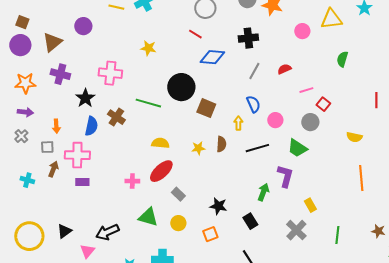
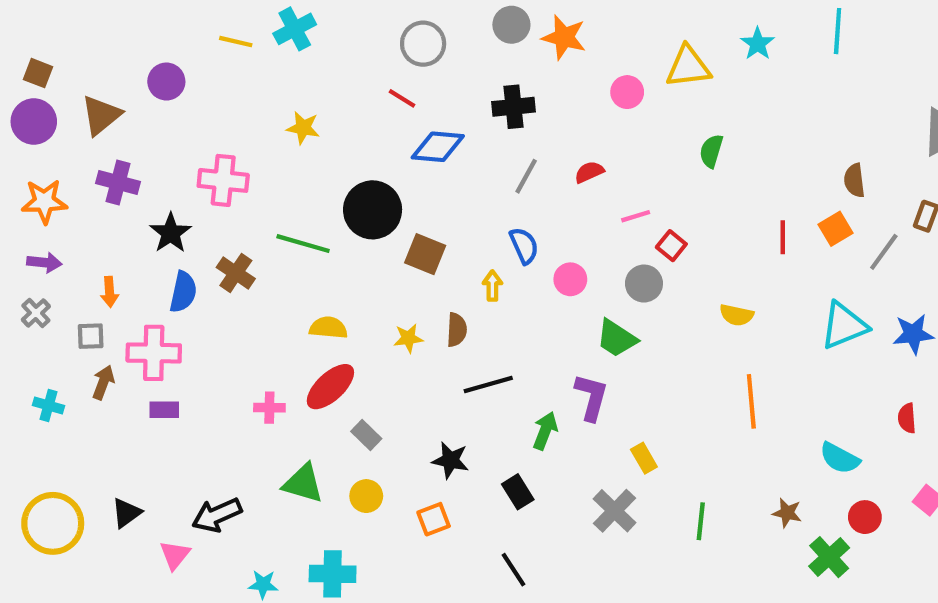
black line: (257, 148) -> (488, 385), moved

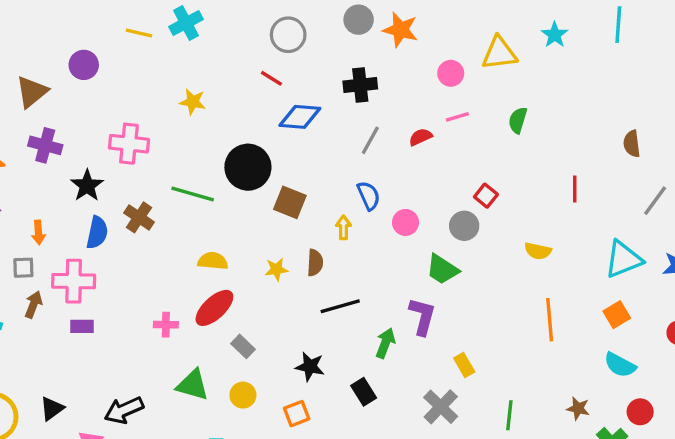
pink line: (636, 216) -> (457, 117), moved
orange square: (835, 229) -> (617, 315), moved

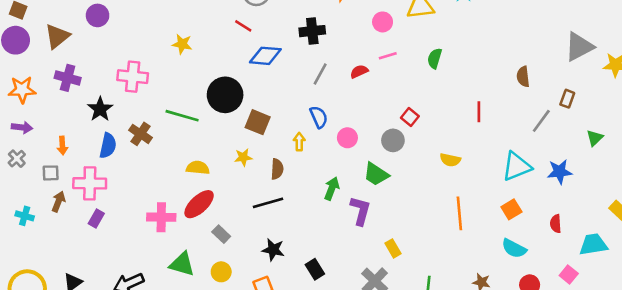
yellow star: (276, 269) -> (243, 157), moved
black line: (340, 306) -> (268, 203), moved
pink cross: (166, 325) -> (161, 217), size x1.5
purple rectangle: (82, 326) -> (96, 218), turned -60
green arrow: (385, 343) -> (332, 189), moved

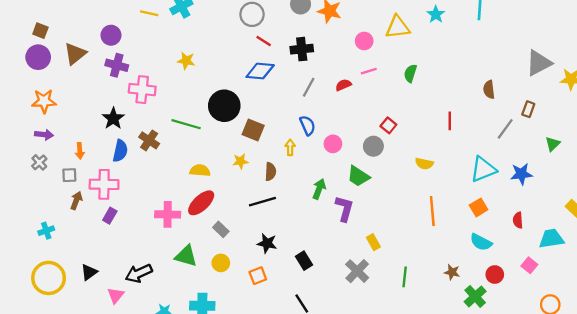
red line: (243, 26) -> (264, 41), moved
purple cross: (68, 78) -> (117, 65), moved
cyan cross: (25, 216) -> (46, 231), moved, turned -35

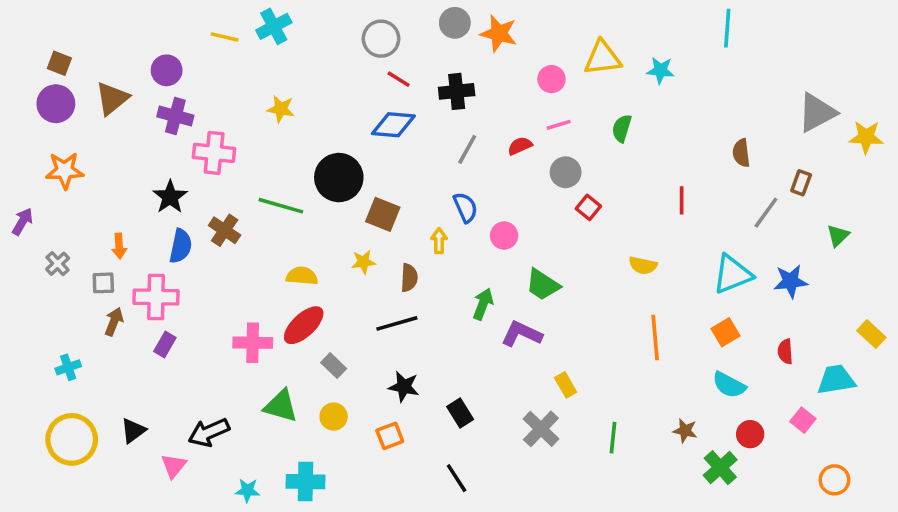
cyan star: (436, 14) -> (660, 70), moved, turned -30
purple arrow: (44, 135) -> (22, 221), moved, turned -66
gray circle: (373, 146) -> (566, 172), moved
purple L-shape: (344, 209) -> (522, 334), turned -80

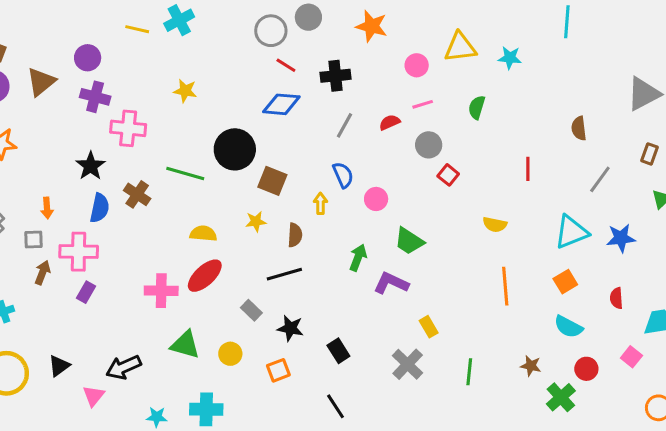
gray circle: (455, 23) -> (308, 17), moved
brown rectangle: (801, 183) -> (650, 154), moved
gray rectangle: (334, 366) -> (251, 310), moved

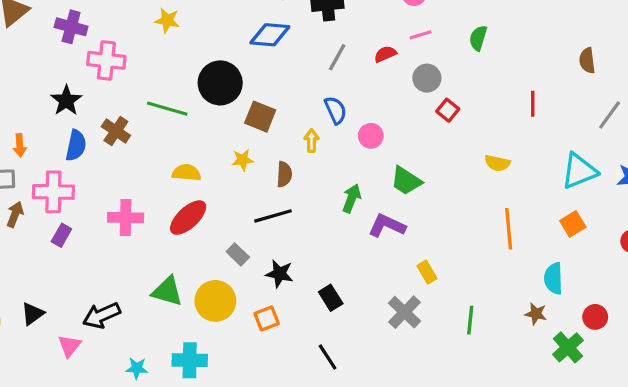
pink cross: (161, 291) -> (126, 218), moved
cyan semicircle: (568, 327) -> (554, 278), moved, turned 60
yellow circle: (230, 354) -> (215, 301), size x1.6

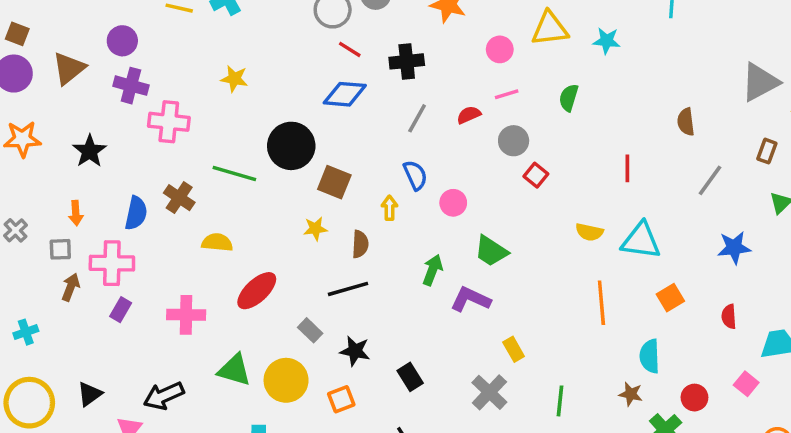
black star: (66, 101) -> (90, 151), moved
cyan triangle: (579, 171) -> (641, 241), moved, turned 30
yellow semicircle: (186, 173) -> (217, 242), moved
pink cross: (126, 218) -> (186, 315), moved

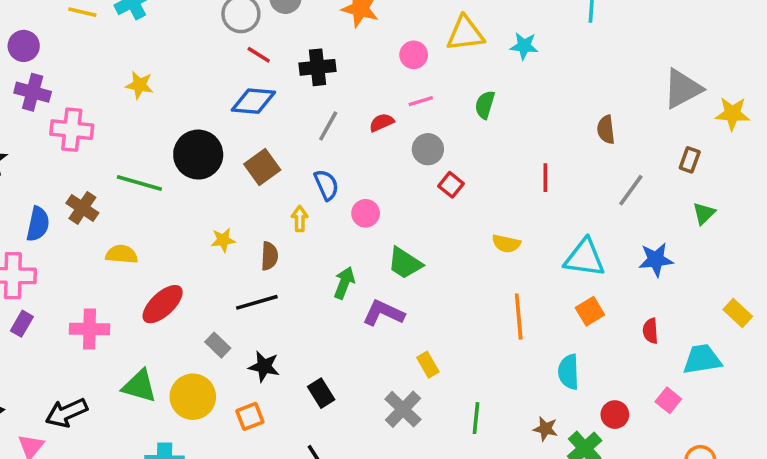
brown square: (334, 182) -> (262, 167), moved, turned 32
cyan triangle: (641, 241) -> (585, 258), moved
brown star: (631, 394) -> (545, 429), moved

